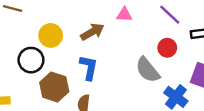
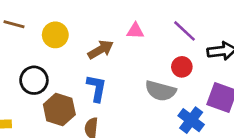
yellow circle: (51, 35) -> (55, 35), moved
gray semicircle: (148, 70) -> (161, 91), turned -36

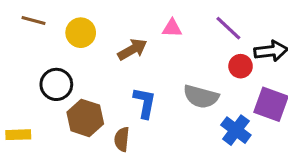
red circle: (182, 67) -> (241, 66), moved
blue L-shape: (97, 88) -> (145, 103), moved

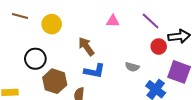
brown arrow: (132, 49) -> (86, 47), moved, turned -96
gray semicircle: (201, 97) -> (132, 67), size x0.6
blue L-shape: (145, 103) -> (94, 71), turned 90

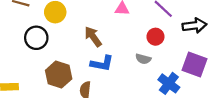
red circle: (159, 47) -> (155, 37), moved
black circle: (35, 59) -> (36, 38), moved

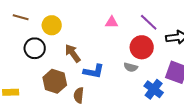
brown arrow: (93, 37) -> (73, 53), moved
red circle: (155, 37) -> (142, 47), size x1.5

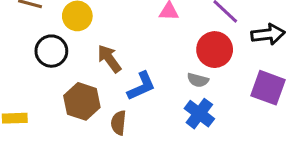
blue L-shape: (94, 71) -> (141, 86), turned -35
blue cross: (154, 89) -> (199, 114), moved

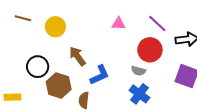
black circle: (51, 51) -> (38, 67), moved

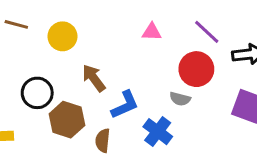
blue cross: (139, 94) -> (158, 132), moved

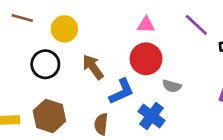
red circle: (196, 69) -> (146, 59), moved
black circle: (37, 93) -> (45, 64), moved
brown hexagon: (67, 120) -> (49, 116), moved

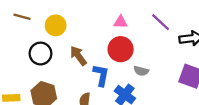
blue L-shape: (122, 91) -> (101, 75), turned -55

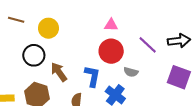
purple line: (161, 22) -> (148, 45), moved
brown arrow: (78, 56) -> (59, 72), moved

